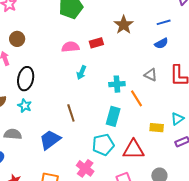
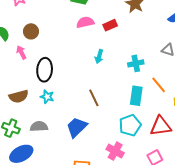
pink semicircle: (70, 47) -> (85, 22), moved
orange line: (136, 98) -> (159, 85), moved

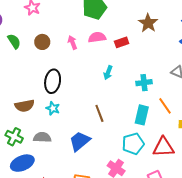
pink arrow: (21, 52) -> (72, 42), moved

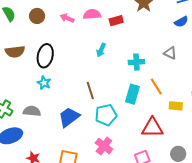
pink arrow: (72, 42) -> (67, 18), turned -48
brown semicircle: (25, 106) -> (15, 52), moved
cyan pentagon: (133, 144) -> (106, 115), moved

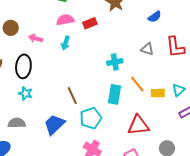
pink arrow: (67, 18) -> (35, 38), moved
cyan arrow: (101, 50) -> (66, 43), moved
yellow rectangle: (176, 106) -> (158, 93), moved

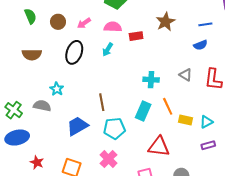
pink arrow: (35, 38) -> (84, 23), moved, turned -64
black ellipse: (23, 66) -> (74, 52), moved
gray semicircle: (17, 123) -> (42, 106), moved

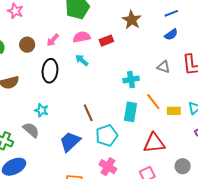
cyan arrow: (108, 49) -> (82, 60), turned 112
gray semicircle: (42, 106) -> (31, 130), turned 42

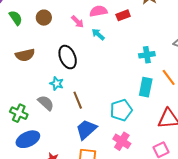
pink arrow: (53, 40) -> (78, 22), moved, turned -88
black ellipse: (50, 71) -> (68, 57), moved, turned -30
brown line: (88, 113) -> (78, 100), moved
blue trapezoid: (70, 142) -> (86, 129), moved

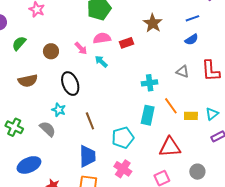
green semicircle: (16, 18) -> (19, 43), turned -105
brown circle: (44, 18) -> (51, 51), moved
brown line: (78, 100) -> (90, 121), moved
green cross: (19, 113) -> (14, 127), moved
blue trapezoid: (86, 129) -> (87, 156), turned 130

